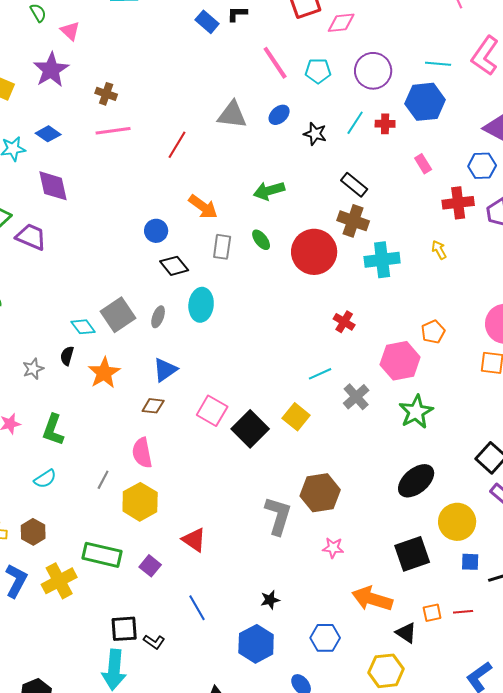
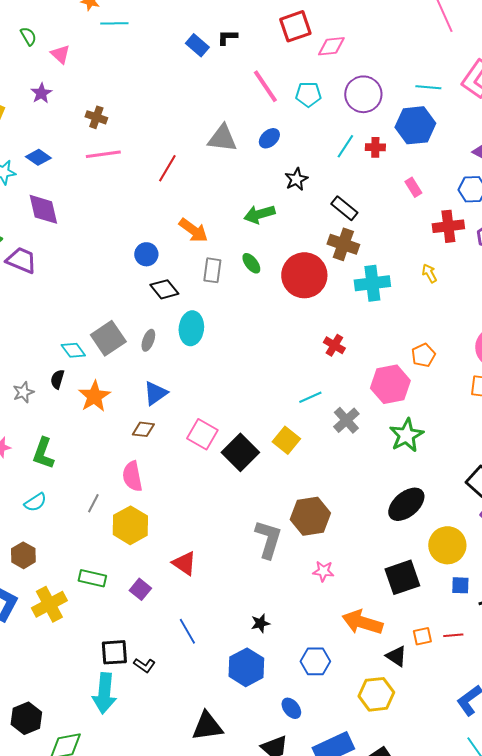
purple star: (51, 70) -> (41, 93), size x0.6
black star: (315, 134) -> (296, 179), moved, turned 30
green rectangle: (102, 555) -> (92, 578), size x0.7

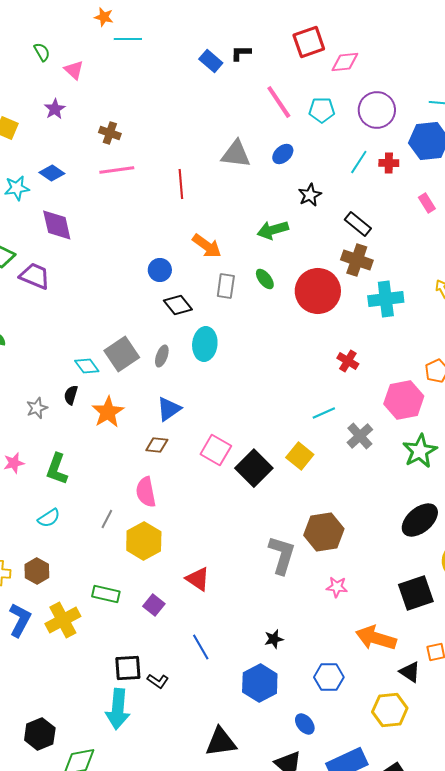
red line: (167, 168) -> (181, 184), turned -36

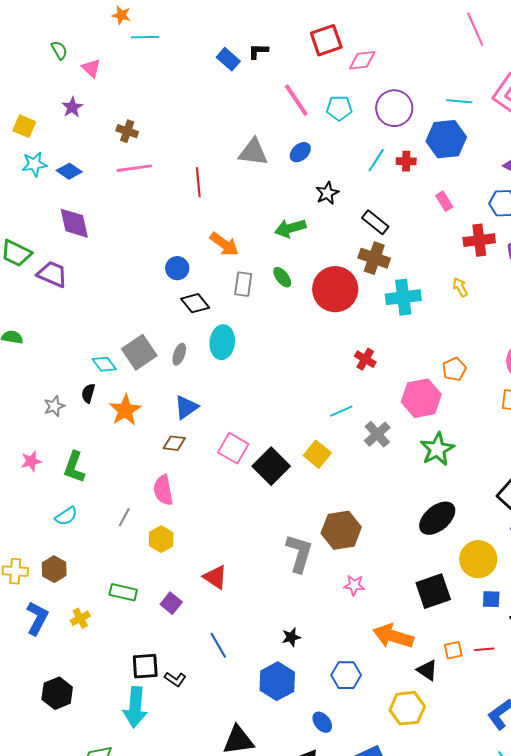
cyan star: (17, 188) -> (34, 164), moved
yellow hexagon: (144, 541) -> (161, 539), size x0.7
yellow cross: (63, 620) -> (80, 618), size x0.6
black hexagon: (40, 734) -> (57, 693), moved

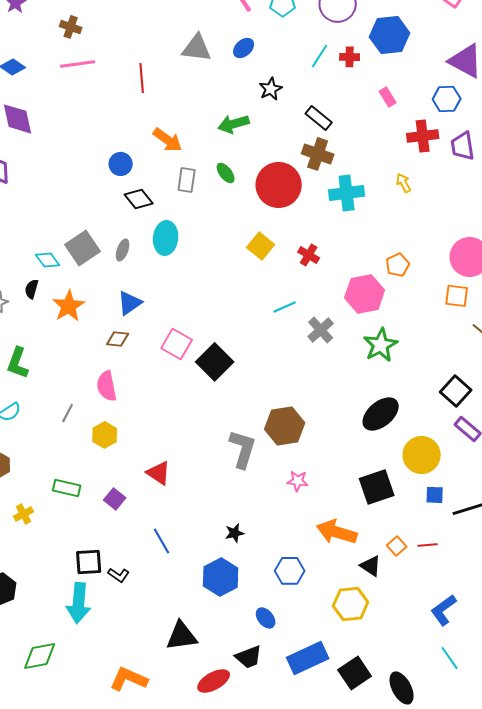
yellow square: (317, 454) -> (261, 246), moved
orange square: (453, 650) -> (397, 546), turned -30

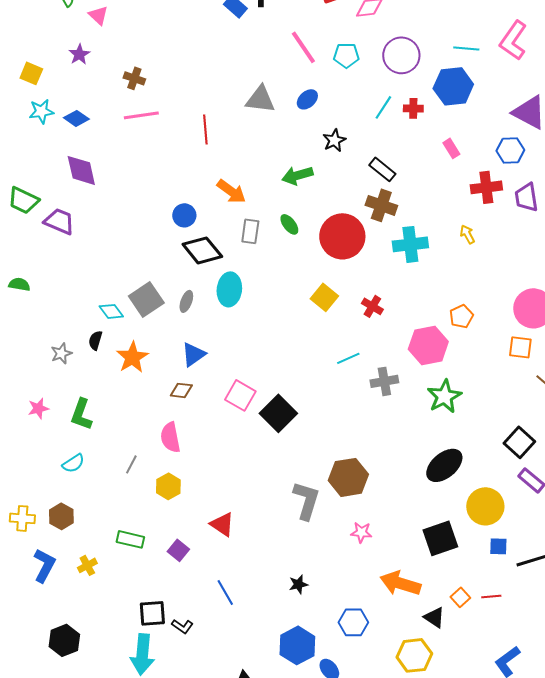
black diamond: (139, 199) -> (202, 250), size x1.4
gray cross: (321, 330) -> (384, 381), turned 32
blue hexagon: (221, 577) -> (297, 645), moved

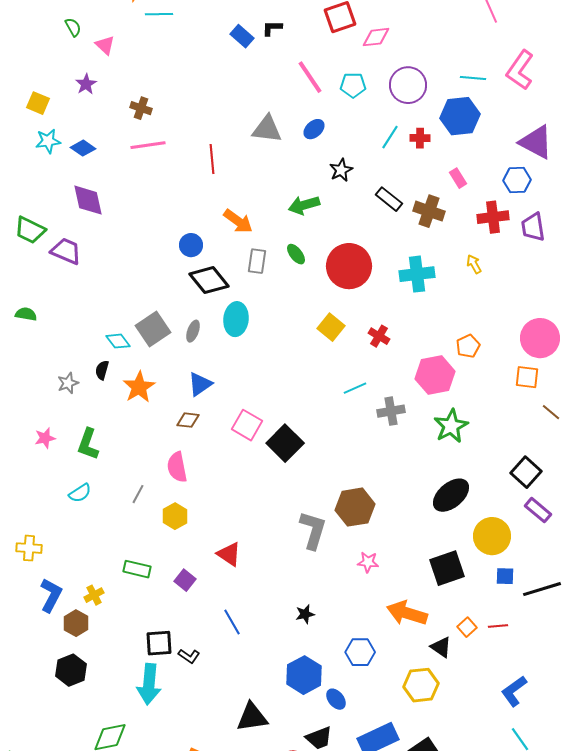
brown cross: (381, 205) -> (429, 211), moved
brown hexagon: (61, 516) -> (76, 623), moved

